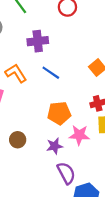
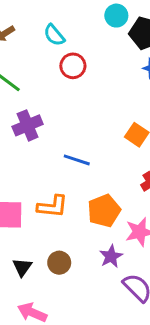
purple cross: (38, 41) -> (28, 125), moved
orange L-shape: (16, 73) -> (52, 206), moved, turned 145

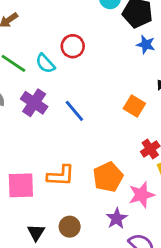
cyan semicircle: (54, 35) -> (45, 63), moved
purple cross: (28, 125) -> (34, 103), turned -30
blue line: (77, 160) -> (74, 111), moved, turned 35

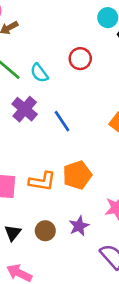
red circle: (73, 46) -> (80, 59), moved
orange pentagon: (108, 177) -> (77, 175), moved
purple star: (117, 218) -> (79, 226), moved

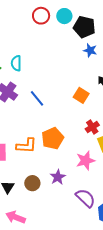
red circle: (80, 59) -> (41, 16), moved
cyan semicircle: (39, 73) -> (16, 63), turned 42

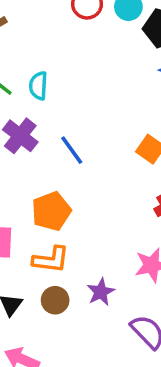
orange pentagon: (53, 138) -> (51, 211), moved
orange L-shape: (26, 146) -> (51, 260), moved

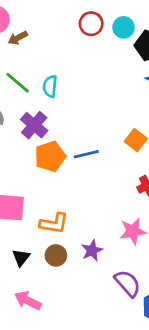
blue line: (72, 150) -> (86, 154), moved, turned -70
orange pentagon: (51, 211) -> (50, 156), moved

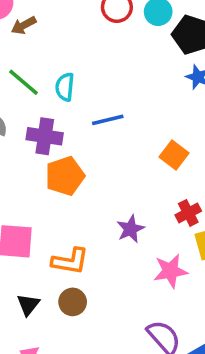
purple cross: (34, 125) -> (45, 136), turned -32
blue line: (86, 154) -> (108, 120), moved
purple star: (92, 250) -> (130, 229), moved

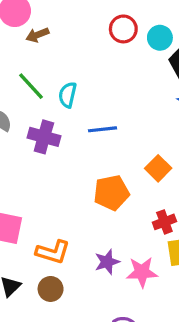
orange pentagon: (65, 176) -> (111, 193), moved
purple star: (130, 229) -> (107, 262), moved

